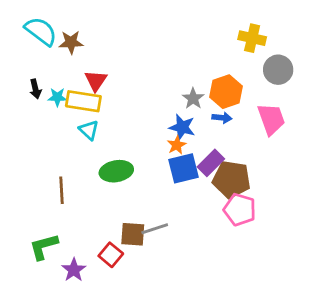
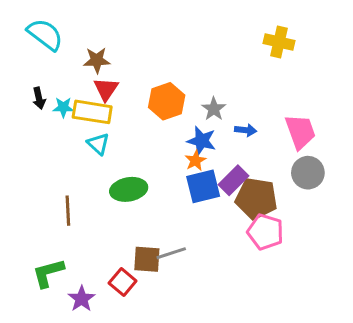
brown star: (71, 42) -> (97, 60), moved
gray circle: (278, 70) -> (308, 173), moved
orange hexagon: (226, 92) -> (167, 101), moved

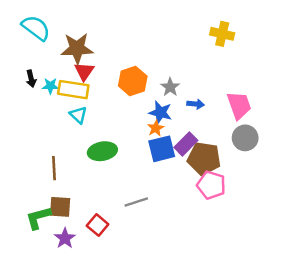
brown star: (97, 60) -> (77, 48), size x1.5
brown square: (147, 259) -> (60, 207), moved

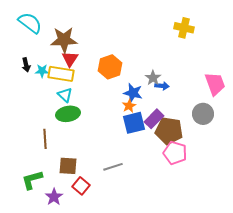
gray star: (170, 87) -> (153, 78), moved
pink trapezoid: (239, 105) -> (215, 84), moved
green ellipse: (102, 151) -> (68, 114), moved
brown square: (60, 207) -> (68, 166), moved

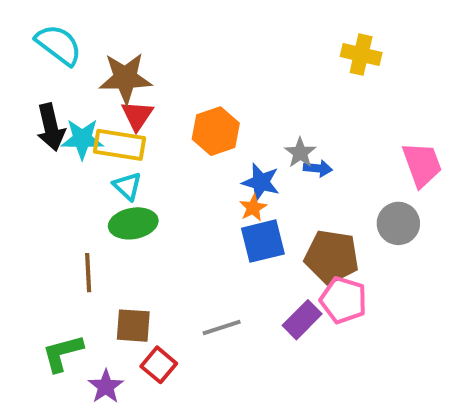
black arrow: (26, 65) -> (51, 127), size x1.6
cyan star: (42, 71) -> (82, 139), size x1.5
purple rectangle: (154, 119) -> (302, 320), moved

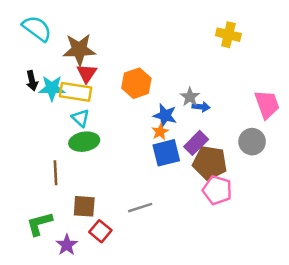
black arrow: (51, 127) -> (32, 81), size x0.7
purple rectangle: (302, 320) -> (196, 143), moved

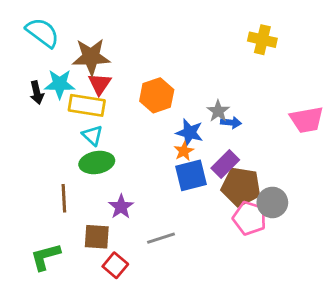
cyan star: (52, 88) -> (60, 84), moved
pink trapezoid: (267, 104) -> (307, 120), turned 100
gray circle: (252, 142) -> (272, 202), moved
purple star: (67, 245) -> (121, 207), moved

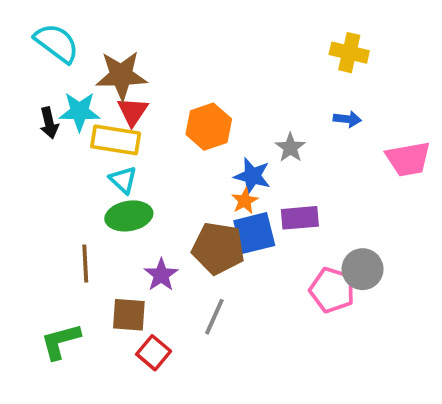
blue arrow: (231, 123) -> (347, 119), moved
purple rectangle: (225, 164) -> (300, 218), turned 40
brown pentagon: (241, 187) -> (218, 248), moved
gray line: (161, 238) -> (214, 317), turned -48

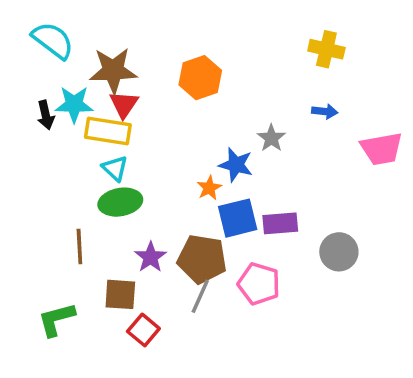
orange hexagon: (209, 127) -> (200, 78), moved
orange star: (245, 201) -> (209, 188), moved
purple rectangle: (300, 218) -> (280, 223), moved
brown pentagon: (218, 248) -> (202, 259), moved
pink pentagon: (332, 290) -> (259, 284), moved

